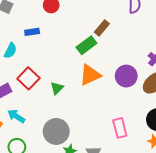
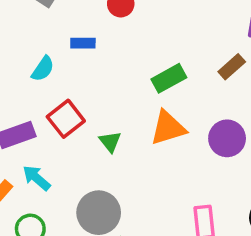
brown rectangle: (102, 28) -> (232, 67), moved
green triangle: (57, 88) -> (110, 142), turned -32

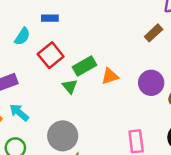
green rectangle: (169, 78) -> (84, 66), moved
red square: (66, 119) -> (51, 55), moved
orange triangle: (168, 128) -> (110, 76), size x0.7

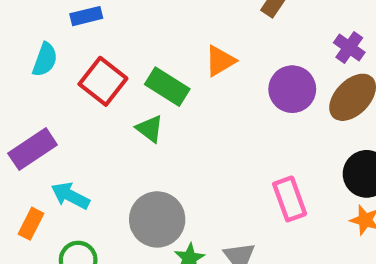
green rectangle: (84, 66) -> (167, 87), turned 75
orange triangle: (110, 76) -> (220, 61), moved

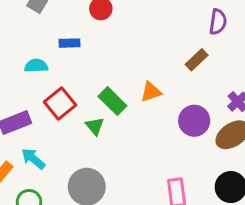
cyan semicircle: (45, 60) -> (36, 66), turned -125
red square: (103, 81) -> (60, 104), moved

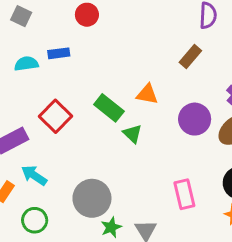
cyan semicircle: (36, 66) -> (26, 64), moved
orange triangle: (151, 92) -> (147, 94), turned 35
green triangle: (95, 126) -> (132, 134), moved

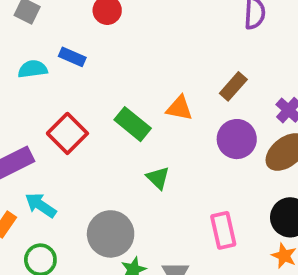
blue rectangle: (59, 53) -> (72, 57), turned 30
brown rectangle: (190, 57) -> (233, 86), moved
green triangle: (132, 134) -> (158, 178), moved

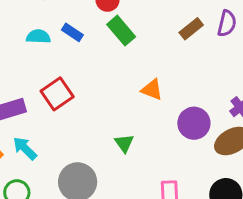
brown rectangle: (233, 86) -> (191, 29), moved
green rectangle: (133, 124) -> (121, 31), moved

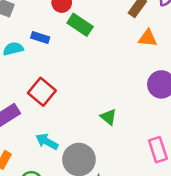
orange triangle: (152, 90) -> (148, 38), moved
cyan arrow: (25, 148) -> (47, 142), moved

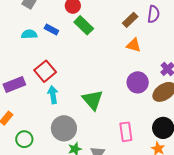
green triangle: (109, 117) -> (93, 100), size x1.6
cyan arrow: (47, 142) -> (53, 95), moved, turned 42

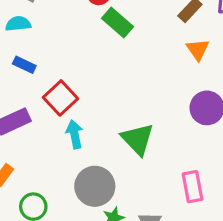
blue rectangle: (51, 30) -> (24, 65), moved
cyan semicircle: (29, 34) -> (18, 24), moved
orange triangle: (134, 45) -> (198, 50), turned 42

